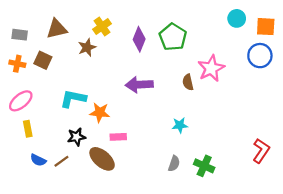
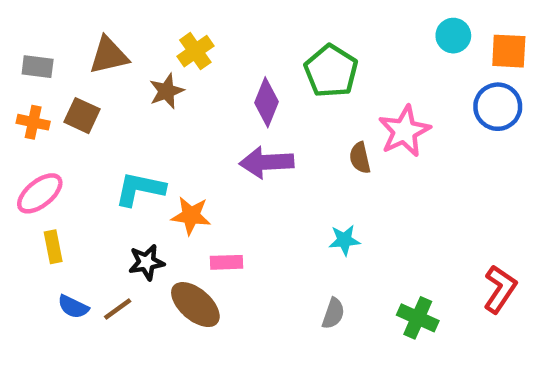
purple diamond: (139, 39) -> (267, 102), moved
green cross: (204, 166) -> (418, 318), moved

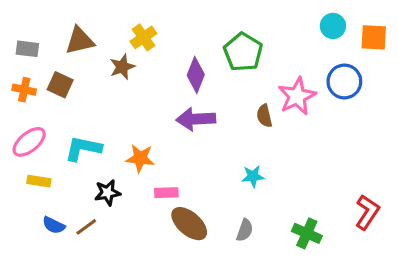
blue circle: (498, 107) -> (344, 81), moved
cyan L-shape: (140, 189) -> (83, 148), moved
yellow rectangle: (53, 247) -> (39, 181), turned -70
brown ellipse: (195, 305) -> (189, 224), moved

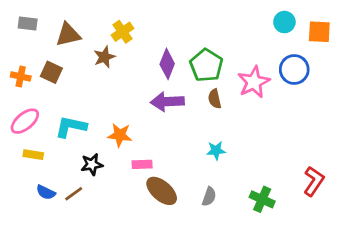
gray rectangle: (27, 49) -> (28, 23), moved
green pentagon: (243, 52) -> (206, 65), moved
brown semicircle: (264, 116) -> (215, 99), moved

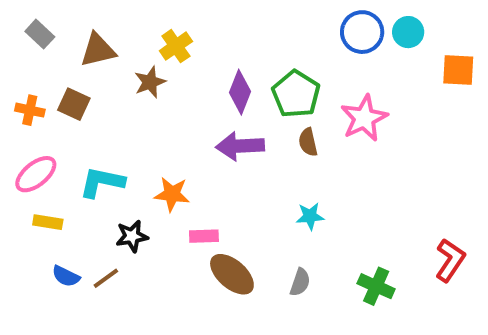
gray rectangle: (28, 23) -> (40, 34), turned 36
orange square: (319, 32) -> (458, 70), moved
blue circle: (294, 69) -> (362, 32), moved

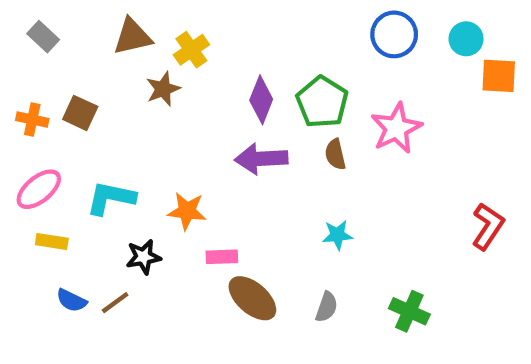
cyan circle: (408, 32) -> (466, 39), moved
brown triangle: (98, 50) -> (133, 37), moved
red L-shape: (450, 260) -> (488, 226), moved

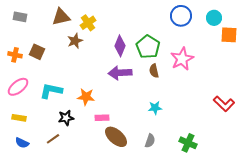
gray rectangle: (43, 37) -> (20, 17), turned -32
red L-shape: (488, 226) -> (224, 104), turned 100
yellow rectangle: (52, 242) -> (19, 118), moved
blue semicircle: (71, 300) -> (22, 143), moved

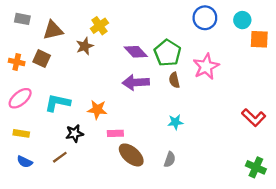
brown triangle: (61, 17) -> (53, 30), moved
purple diamond: (120, 46) -> (136, 52), turned -65
green cross: (188, 143) -> (256, 167), moved

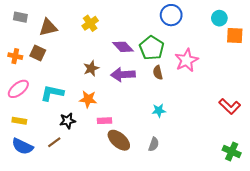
blue circle: (205, 18) -> (171, 15), moved
brown star: (85, 46) -> (91, 68), moved
blue semicircle: (25, 162) -> (22, 146), size x1.5

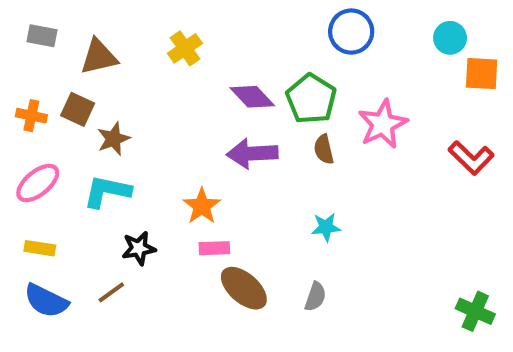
brown star: (91, 68) -> (113, 139), moved
orange star: (88, 99) -> (202, 206), moved, turned 30
red L-shape: (230, 106) -> (471, 158), moved

